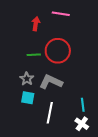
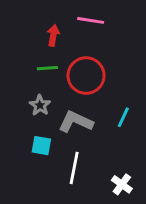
green line: (34, 55) -> (47, 68), moved
gray star: (27, 79) -> (40, 105), moved
cyan line: (83, 105) -> (123, 117), moved, turned 32

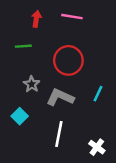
red arrow: (53, 35) -> (36, 19), moved
green line: (47, 68) -> (23, 46), moved
cyan square: (41, 146) -> (20, 116), moved, turned 35

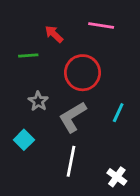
pink line: (72, 17) -> (101, 26), moved
red arrow: (36, 19) -> (54, 34), moved, turned -56
gray L-shape: (60, 97) -> (73, 117), turned -56

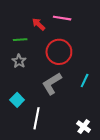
pink line: (101, 26) -> (62, 18), moved
gray star: (38, 101) -> (19, 61), moved
white line: (71, 161) -> (36, 118), moved

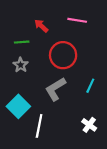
pink line: (62, 18) -> (77, 20), moved
cyan square: (17, 100) -> (18, 106), size x1.5
white cross: (84, 127) -> (89, 125), moved

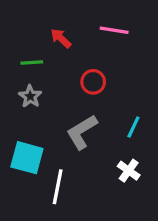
red circle: (63, 55) -> (93, 82), size x0.6
cyan square: (18, 106) -> (27, 158), turned -30
white cross: (89, 125) -> (129, 171), moved

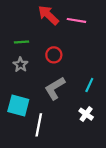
red arrow: (61, 38) -> (48, 15), moved, size x1.5
red circle: (93, 82) -> (54, 55), moved

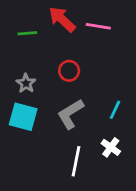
green line: (22, 42) -> (27, 33), moved
cyan square: (18, 105) -> (23, 117), moved
white line: (39, 125) -> (76, 161), moved

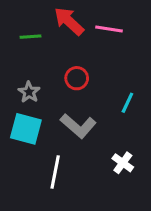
cyan line: (115, 110) -> (127, 103), moved
gray L-shape: (70, 114) -> (78, 126), turned -108
white line: (76, 161) -> (55, 172), moved

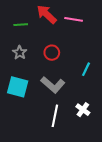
gray star: (29, 92) -> (20, 53), moved
white line: (55, 172) -> (55, 116), moved

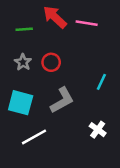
red circle: (52, 53) -> (51, 62), moved
gray L-shape: (53, 85) -> (62, 100), turned -70
white line: (55, 116) -> (34, 137), moved, turned 50

